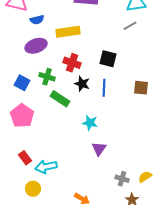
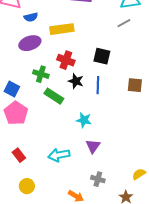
blue square: (22, 83) -> (12, 89), moved
cyan arrow: (46, 167) -> (59, 155), moved
gray cross: (122, 179) -> (98, 179), moved

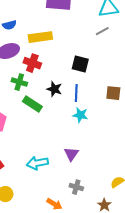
red cross: (66, 60) -> (32, 63), moved
cyan star: (84, 120) -> (80, 115), moved

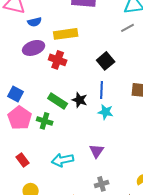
black square: (80, 64) -> (106, 61), turned 36
green cross: (19, 82) -> (45, 121), moved
black star: (54, 89) -> (80, 100), moved
gray cross: (76, 187) -> (102, 184), turned -32

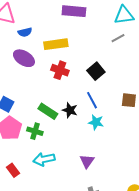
purple ellipse: (34, 48) -> (24, 58), turned 50
red cross: (58, 60) -> (60, 70), moved
blue line: (102, 90) -> (92, 100), turned -30
cyan arrow: (63, 160) -> (44, 159), moved

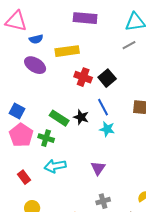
red cross: (60, 70) -> (83, 77), moved

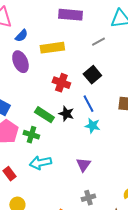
blue semicircle: (36, 39) -> (21, 36), turned -32
gray line: (129, 45) -> (98, 42), moved
purple ellipse: (35, 65) -> (20, 62), turned 35
red cross: (83, 77) -> (61, 83), moved

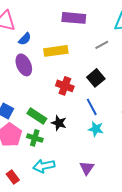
black star: (66, 114) -> (59, 123), moved
green rectangle: (44, 115) -> (37, 116), moved

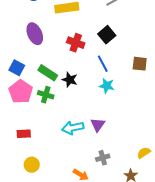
purple ellipse: (24, 65) -> (35, 34), moved
cyan arrow: (44, 166) -> (73, 128), moved
red rectangle: (13, 177) -> (24, 134), turned -56

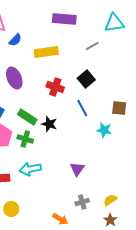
cyan star: (107, 86) -> (104, 130), moved
cyan arrow: (73, 128) -> (30, 169), moved
yellow semicircle: (144, 153) -> (110, 200), moved

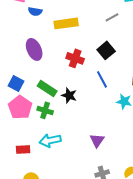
blue semicircle: (15, 40) -> (35, 11), turned 56

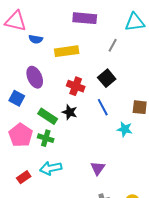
gray line: (112, 17) -> (113, 45), turned -32
blue square: (16, 83) -> (17, 98), moved
black star: (69, 95) -> (70, 112), moved
red rectangle: (23, 149) -> (24, 177), turned -32

